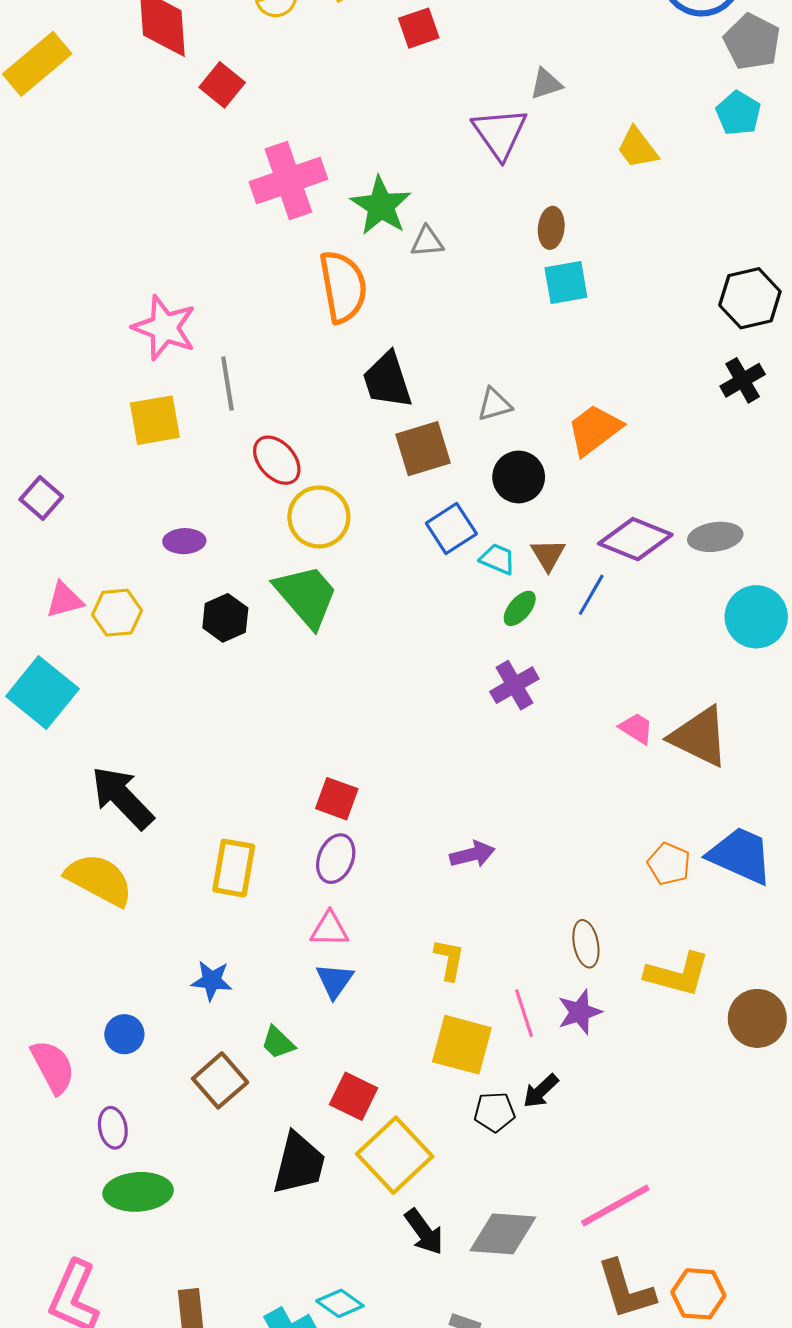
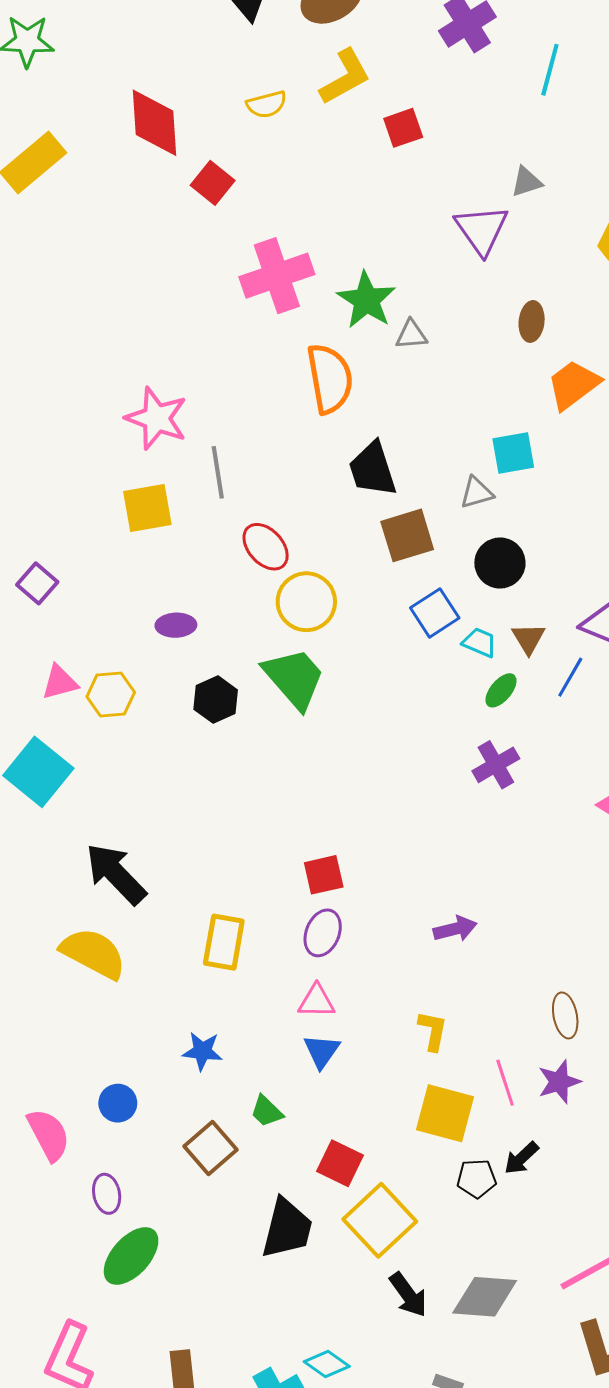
cyan square: (566, 283) -> (513, 453), moved
orange trapezoid: (594, 430) -> (573, 385), moved
red square: (337, 799) -> (324, 875), turned -33
green ellipse: (138, 1192) -> (131, 1256), turned -44

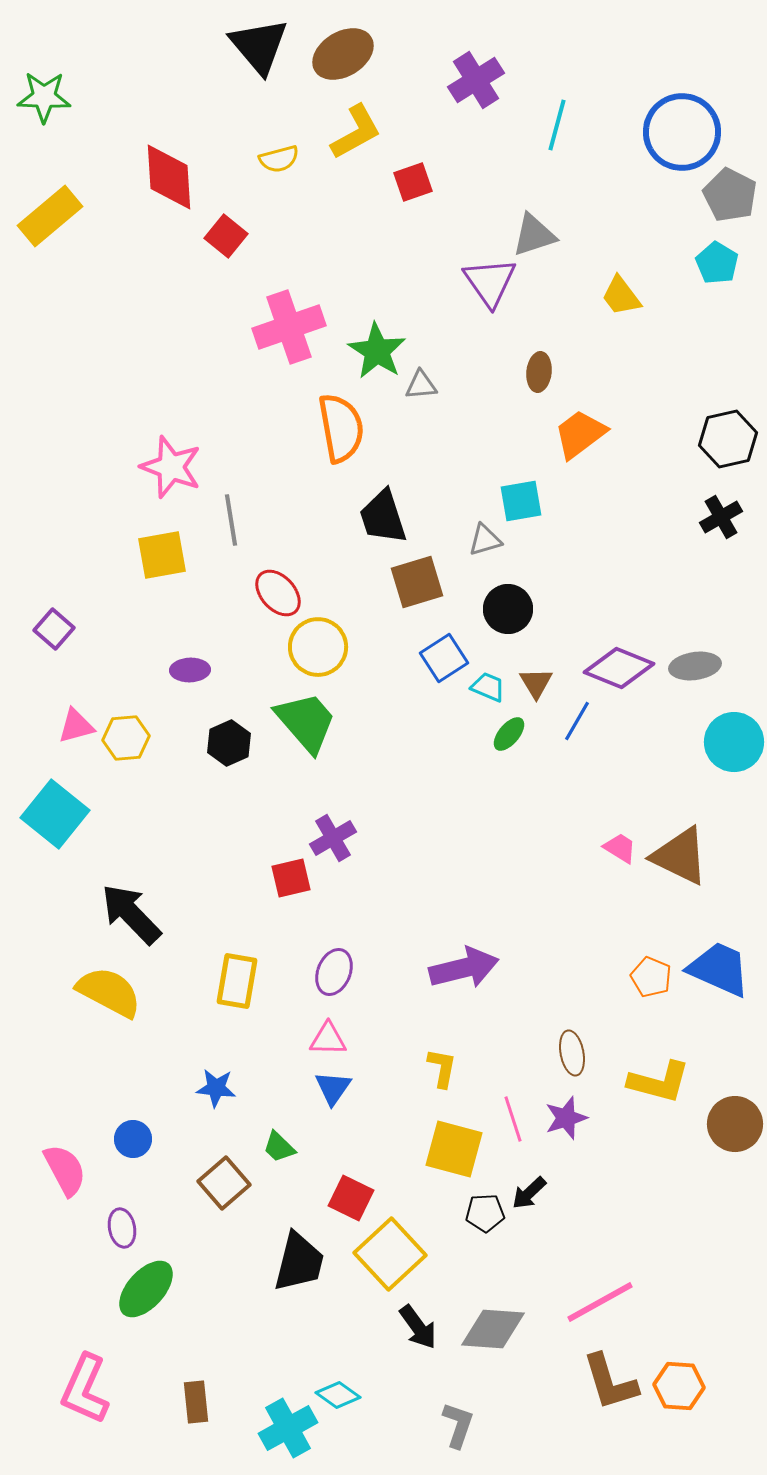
gray triangle: (526, 182) -> (534, 235), size x1.4
purple cross: (496, 765) -> (333, 838), moved
red square: (324, 875) -> (291, 878), moved
purple arrow: (455, 929) -> (464, 968), size x1.6

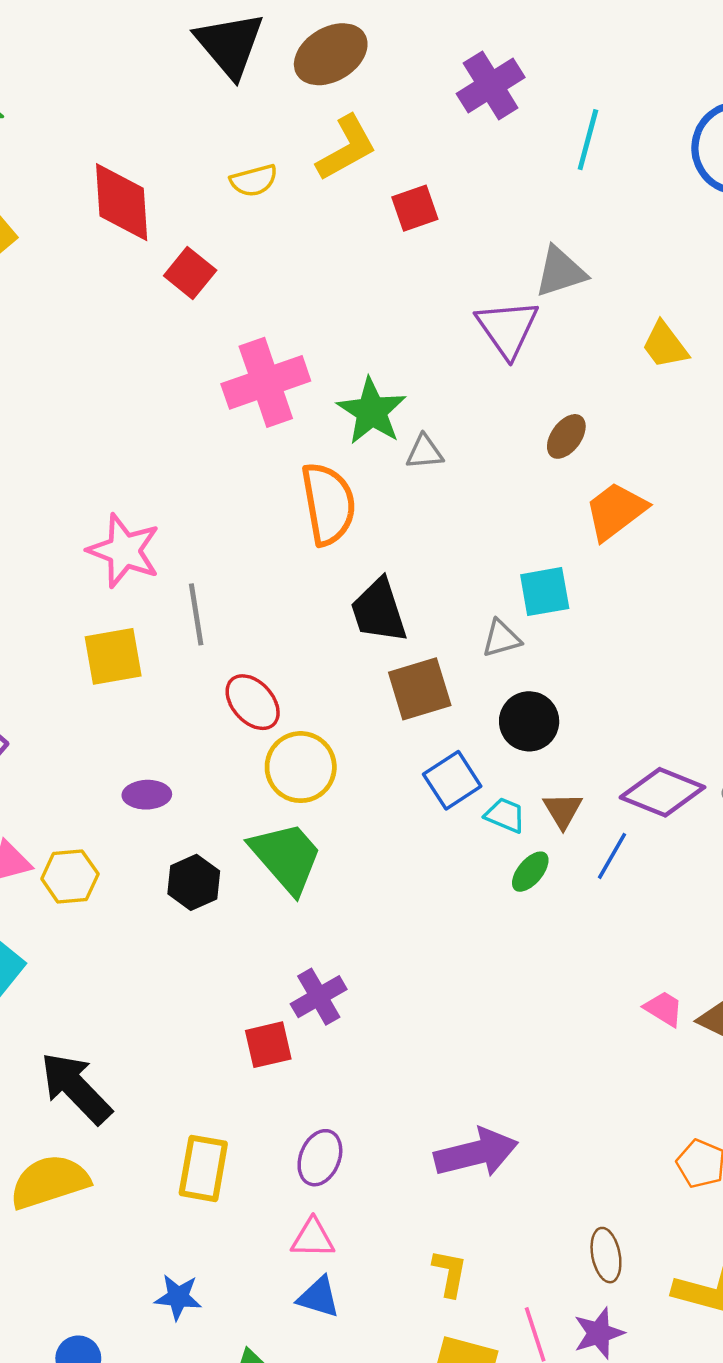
brown ellipse: (539, 372) -> (566, 436), turned 30
yellow semicircle: (109, 992) -> (49, 1182), turned -46
blue triangle: (333, 1088) -> (319, 1297), turned -48

